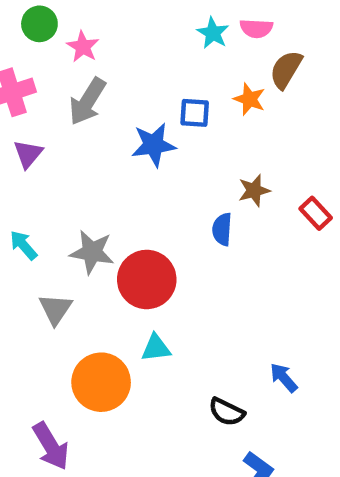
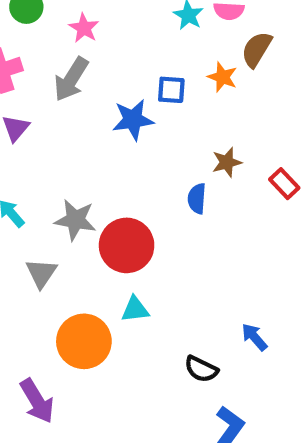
pink star: (83, 47) -> (84, 28), moved

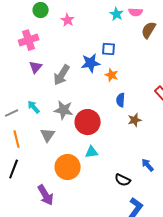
orange star: (222, 77) -> (112, 75), moved
gray arrow: (71, 79) -> (62, 75), moved
brown star: (227, 162) -> (135, 120), moved

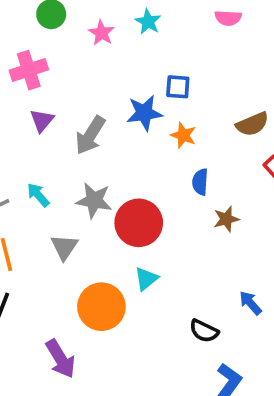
cyan star: (117, 14) -> (148, 22), moved
brown semicircle: (149, 30) -> (252, 124), moved, turned -144
cyan triangle: (92, 152) -> (146, 279), turned -32

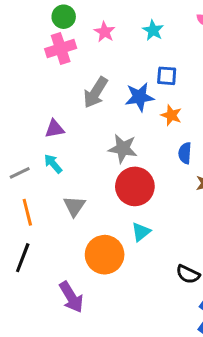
cyan star: (148, 22) -> (153, 30), moved
pink cross: (29, 70) -> (61, 49), moved
purple triangle: (42, 120) -> (55, 129), moved, turned 40
gray arrow: (90, 135) -> (95, 92), moved
gray star: (94, 200) -> (123, 149), moved

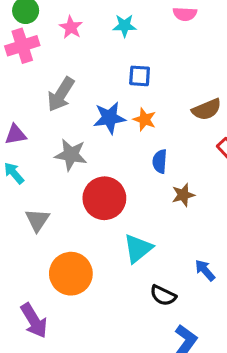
cyan star: (153, 30) -> (124, 26), turned -30
blue star: (139, 97) -> (109, 118), moved
gray star: (123, 149) -> (71, 155), moved
cyan triangle: (141, 232) -> (138, 249), moved, size x1.4

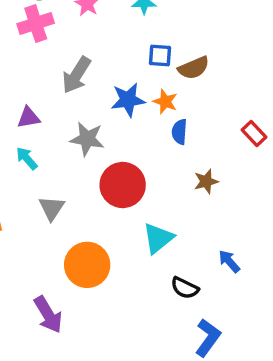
brown semicircle: (207, 109) -> (194, 68), moved
blue semicircle: (160, 161) -> (179, 132), moved

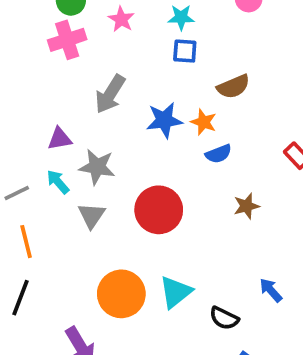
blue square: (160, 55) -> (185, 51), moved
blue semicircle: (179, 132) -> (218, 154), turned -115
gray star: (87, 139) -> (97, 167), moved
gray triangle: (52, 208) -> (91, 215), moved
cyan triangle: (158, 238) -> (176, 292), moved

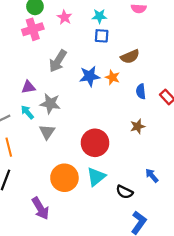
blue semicircle: (218, 154) -> (141, 92), moved, turned 104
red circle: (159, 210) -> (95, 143), moved

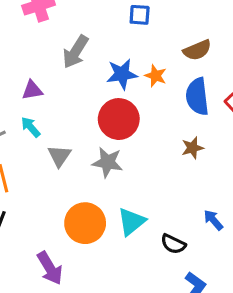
brown semicircle: (130, 57) -> (197, 50), moved
blue semicircle: (141, 92) -> (197, 97), size x1.6
gray star: (50, 104) -> (108, 162), moved
red circle: (95, 143) -> (119, 119), moved

